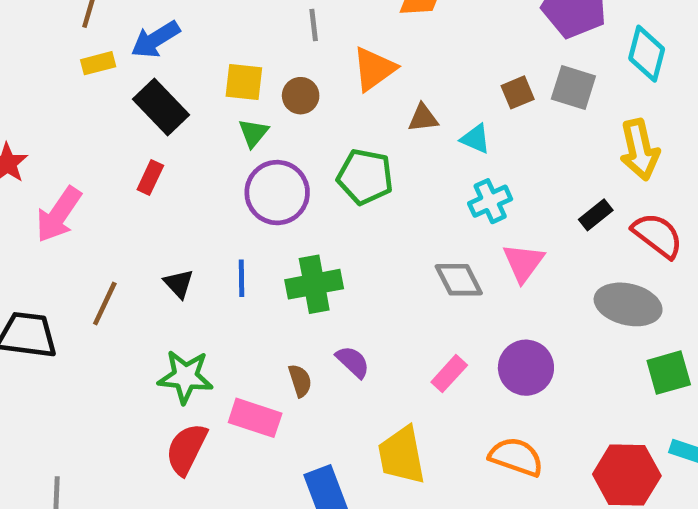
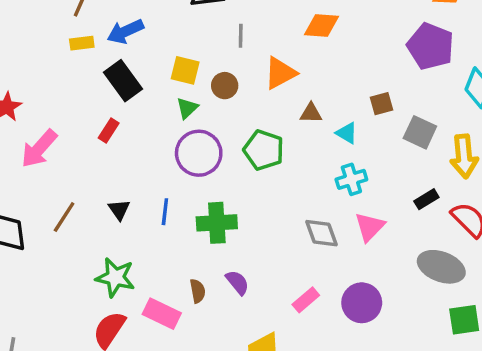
gray square: (573, 87) -> (420, 132), moved

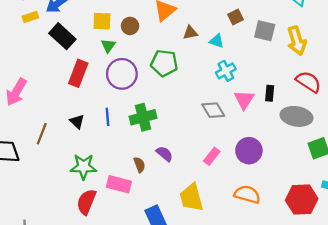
red rectangle: (109, 130) -> (78, 73), moved, size x1.6
black rectangle: (426, 199) -> (270, 93), moved, turned -42

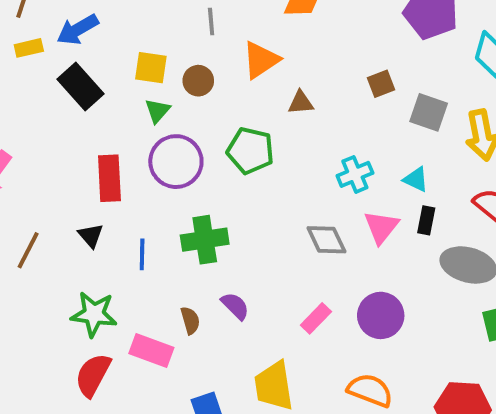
cyan triangle: (217, 41) -> (416, 179), moved
red rectangle: (78, 73) -> (109, 178), moved, turned -30
blue line: (107, 117) -> (142, 254), moved

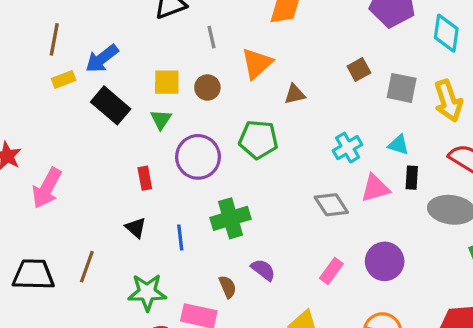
green triangle: (157, 111) -> (161, 119), moved
red rectangle: (109, 178) -> (145, 178), size x0.6
pink triangle: (381, 227) -> (375, 188), turned 44
brown line: (28, 250) -> (87, 267), moved

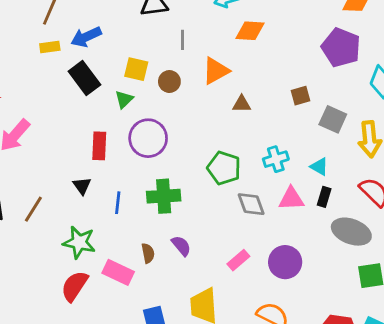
green pentagon: (258, 139) -> (224, 168), moved
red rectangle: (145, 178) -> (99, 146), size x1.4

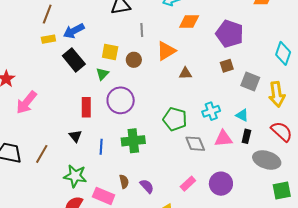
purple pentagon: (341, 48) -> (230, 34), moved
purple semicircle: (181, 246) -> (147, 186), moved

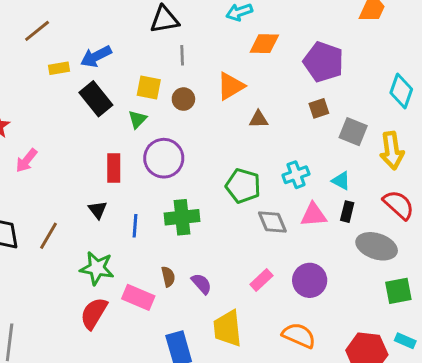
brown line: (47, 14) -> (37, 31), moved, turned 30
gray line: (142, 30) -> (182, 55), moved
pink arrow: (26, 102) -> (26, 160), size x0.7

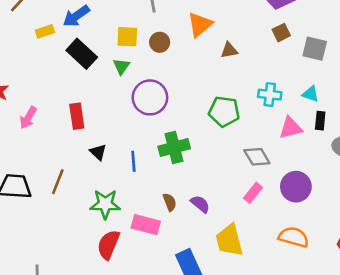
red rectangle: (114, 168) -> (77, 116), moved
cyan cross: (296, 175) -> (270, 95), turned 35
gray diamond: (272, 222) -> (257, 157), moved

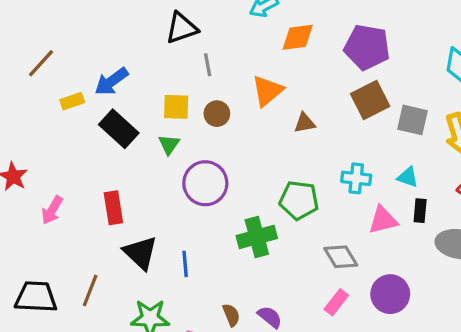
brown square: (281, 33) -> (370, 100), size x1.6
green cross: (174, 148) -> (257, 237), moved
black triangle: (98, 152) -> (140, 253), size x1.6

